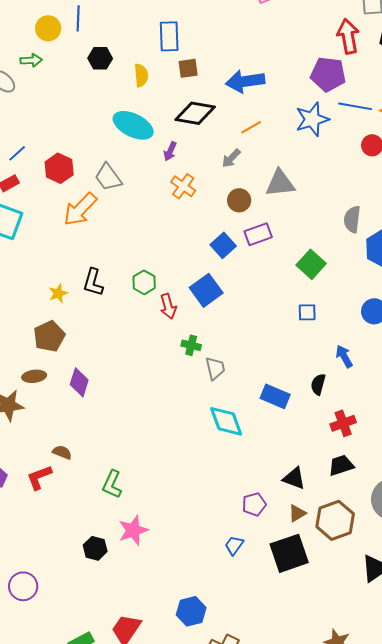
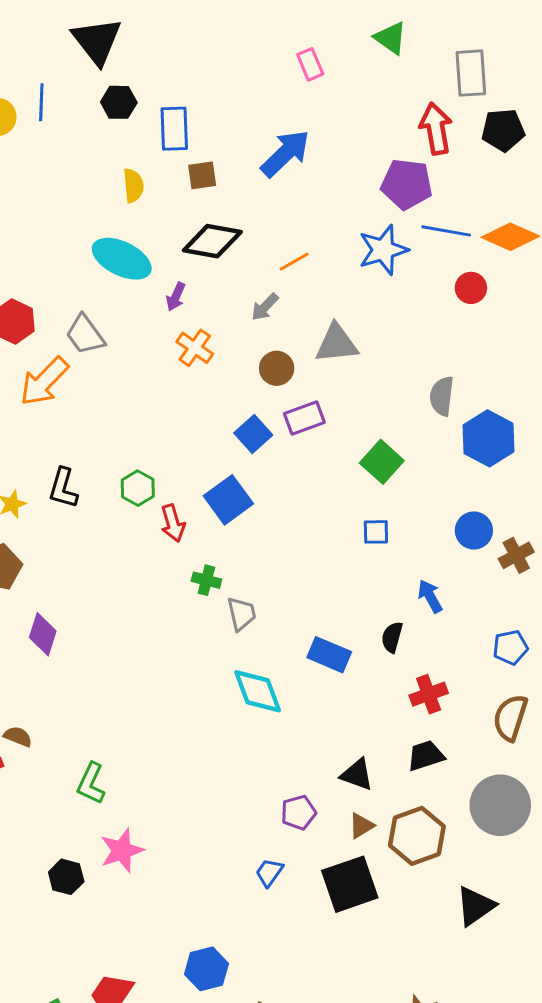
black hexagon: (100, 58) -> (119, 102), moved
blue arrow: (245, 81) -> (285, 153), moved, turned 144

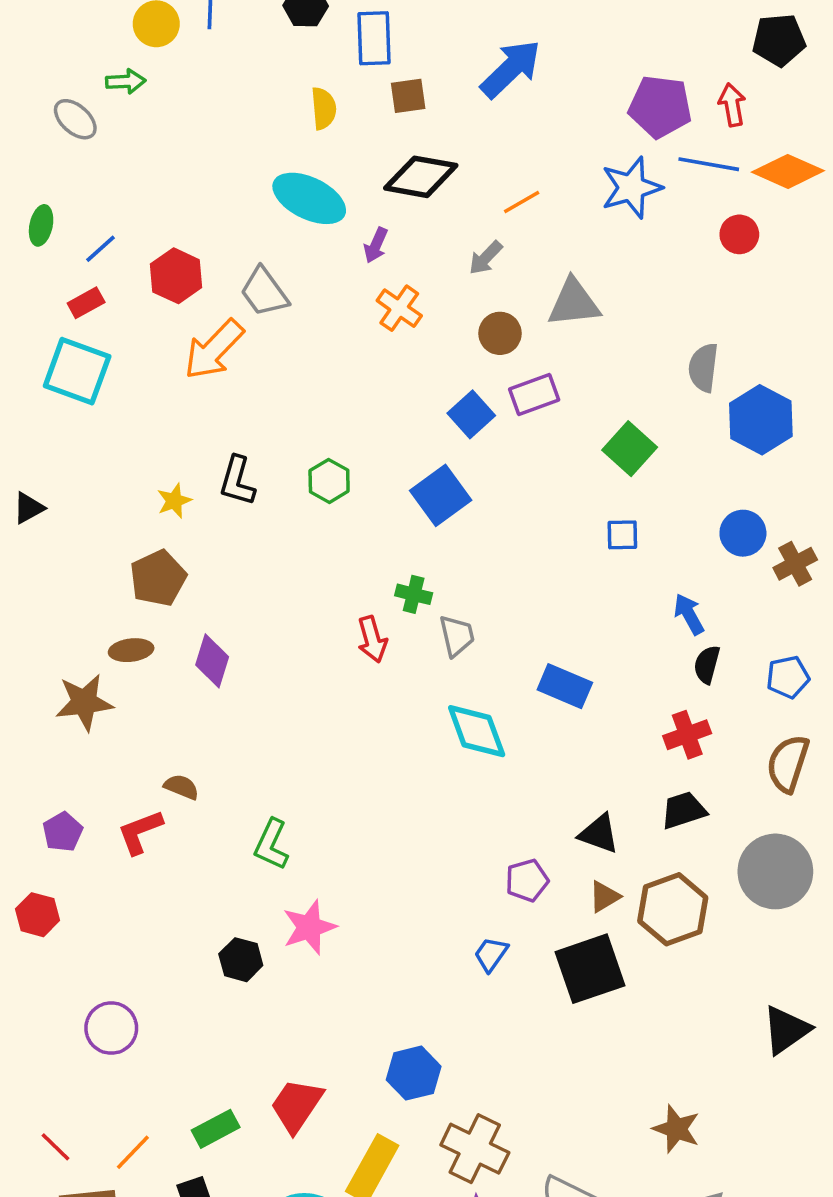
red arrow: (436, 129) -> (732, 105), moved, size x0.7
red arrow: (173, 523) -> (372, 639), moved
black semicircle: (392, 637) -> (707, 665), moved
black triangle: (475, 906) -> (786, 1030), moved

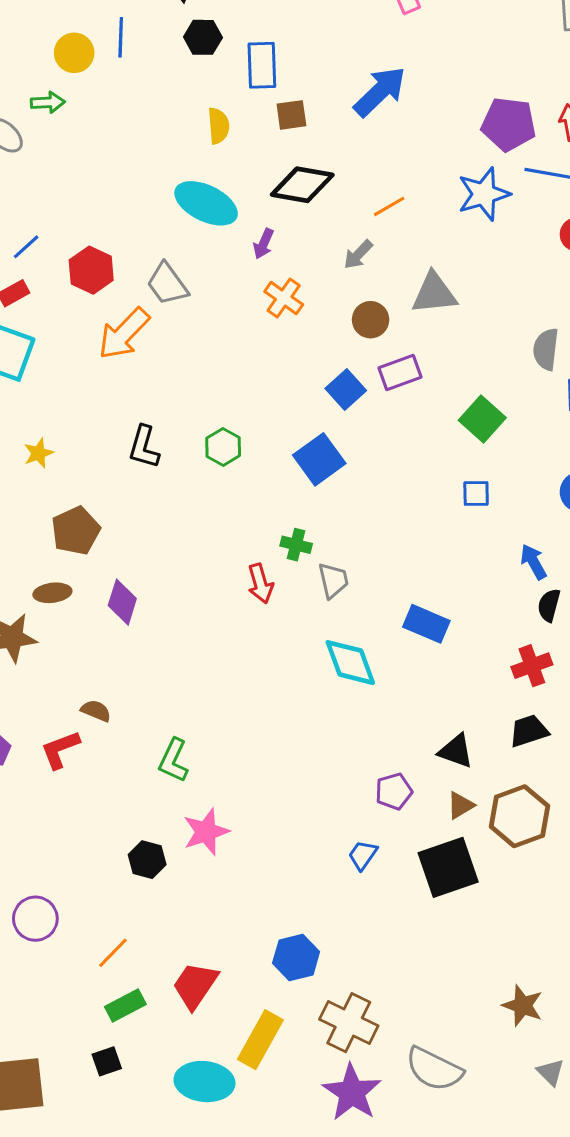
yellow star: (174, 501) -> (38, 453), moved
orange line: (133, 1152) -> (113, 953), moved

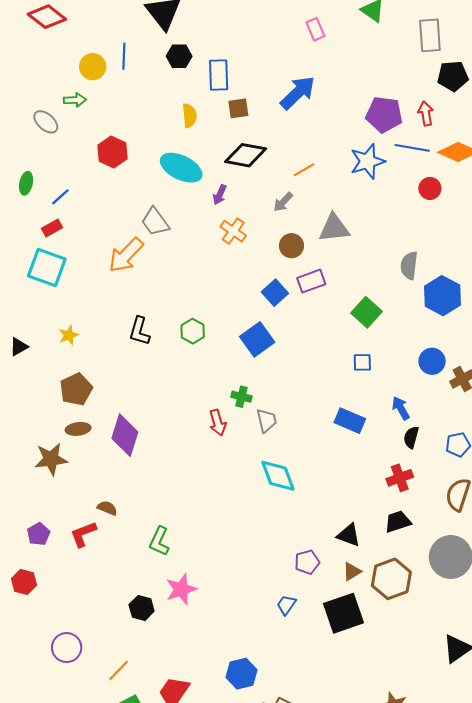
red hexagon: (91, 270) -> (112, 152), moved
brown pentagon: (76, 531) -> (76, 389), moved
purple diamond: (122, 602) -> (125, 435), size x1.4
blue rectangle: (426, 624) -> (350, 421), moved

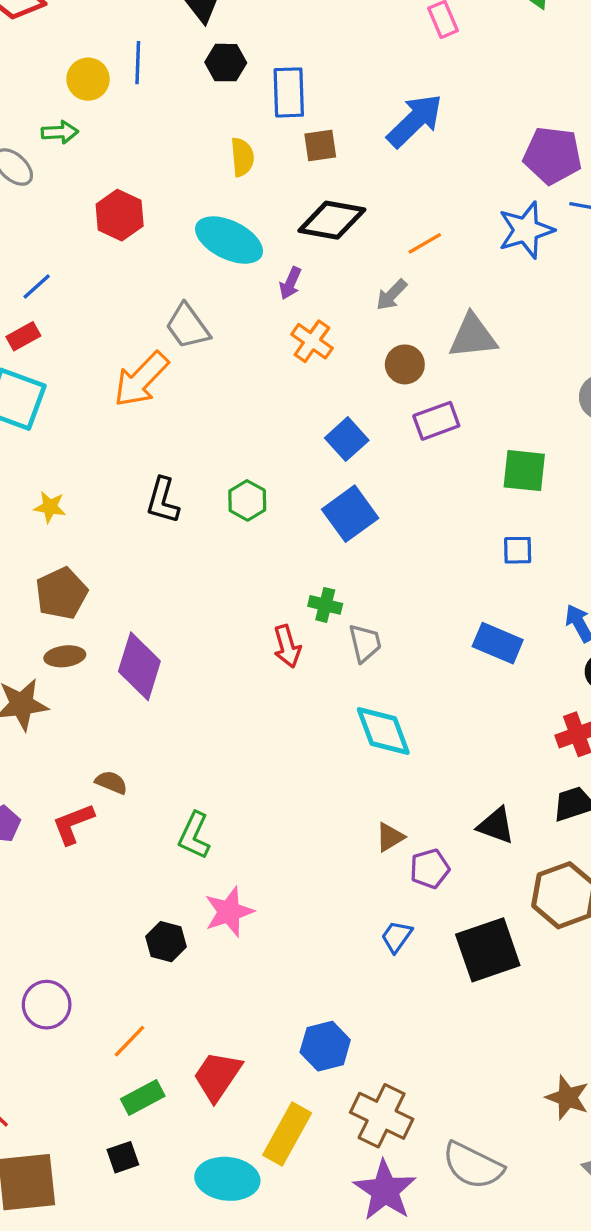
blue square: (275, 293) -> (347, 439), moved
green square: (366, 312) -> (524, 471), turned -36
yellow star: (69, 335) -> (50, 507), turned 30
brown triangle: (352, 572) -> (390, 837), moved

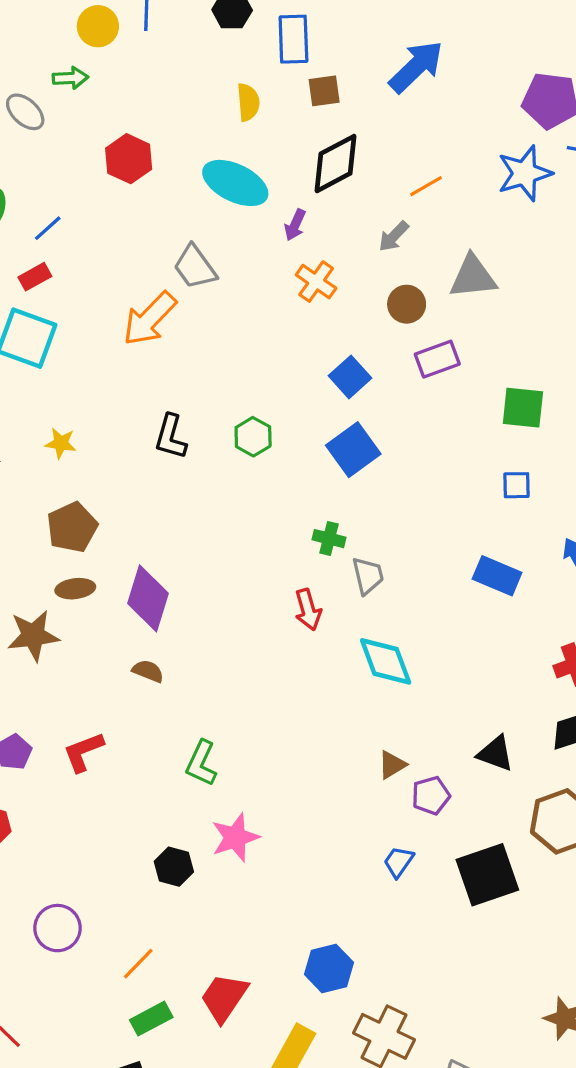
black diamond: (332, 220) -> (335, 164), turned -38
red arrow: (287, 646) -> (308, 610), moved
brown semicircle: (111, 782) -> (148, 671), moved

